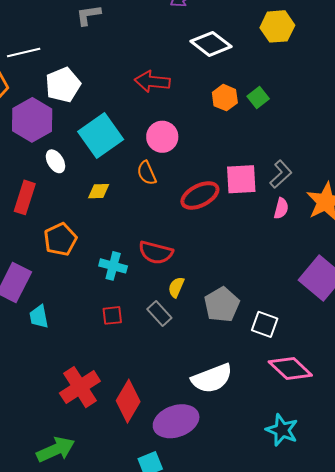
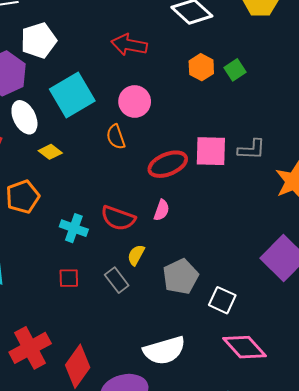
white ellipse: (55, 161) -> (24, 117), size x1.4
gray L-shape: (281, 174) -> (252, 149), turned 40
yellow diamond: (99, 191) -> (50, 152), moved, turned 35
pink semicircle: (281, 208) -> (162, 210), moved

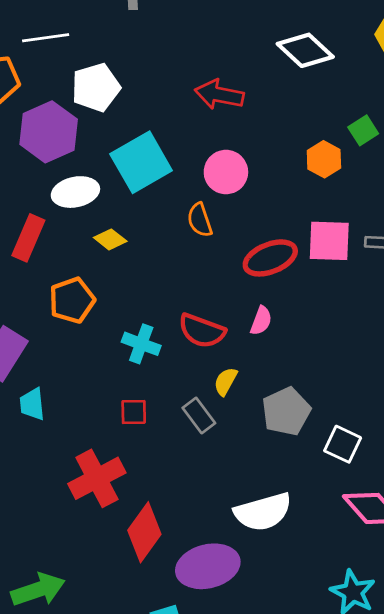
orange hexagon: (201, 67) -> (324, 159), moved
white ellipse: (24, 117) -> (75, 192), turned -76
red cross: (30, 348) -> (97, 478), moved

